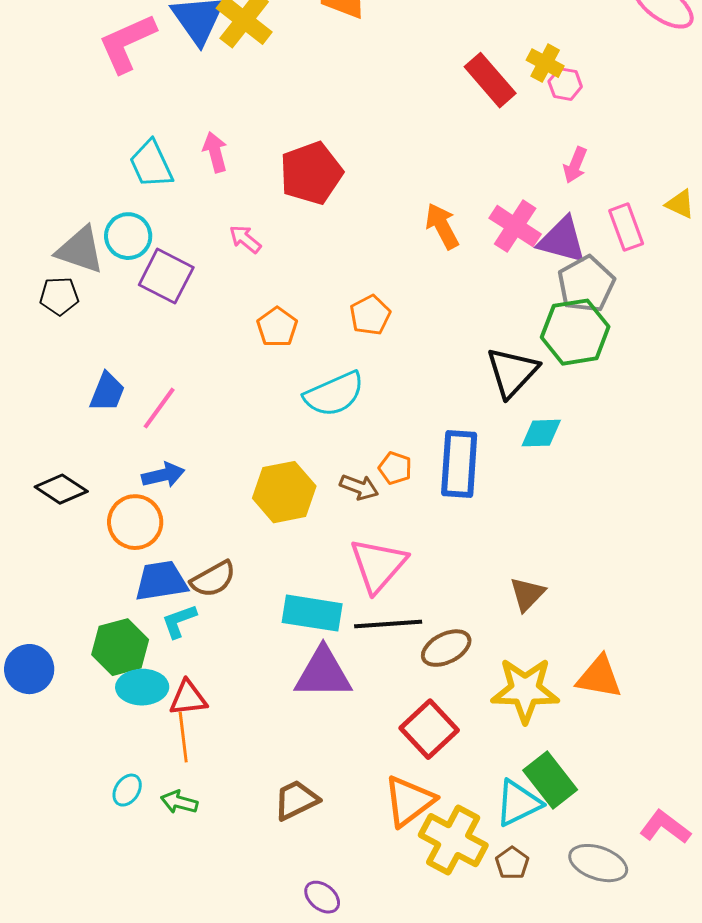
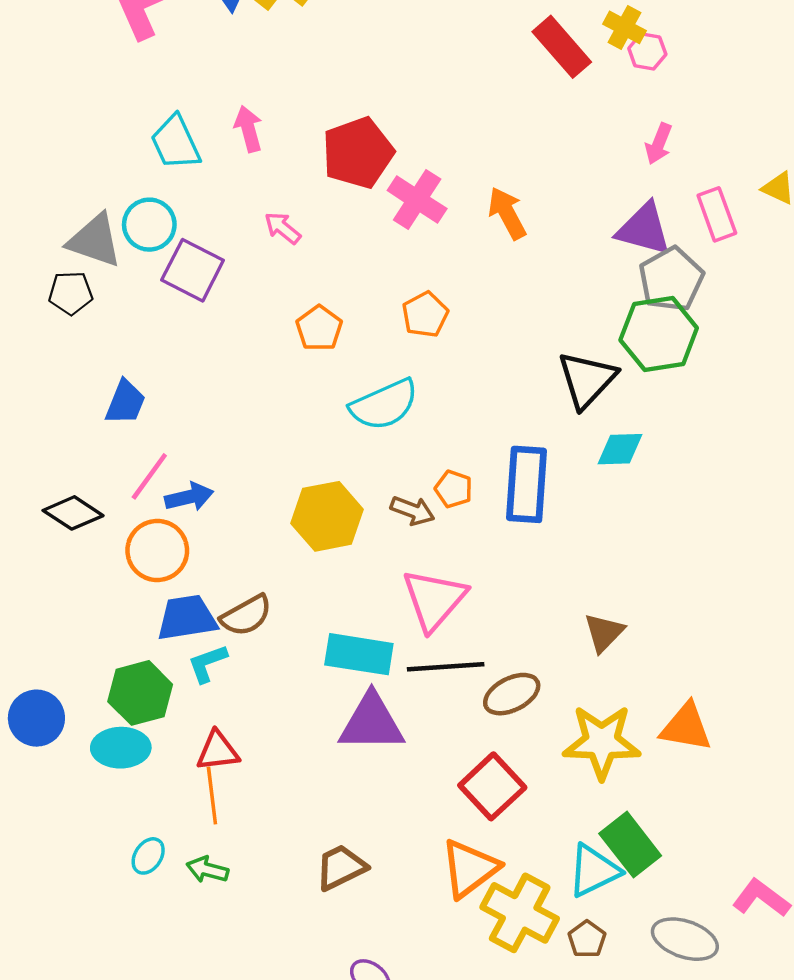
pink cross: (515, 226) -> (417, 200), moved
pink line: (159, 408) -> (149, 476), moved
cyan ellipse: (142, 687) -> (121, 748), moved

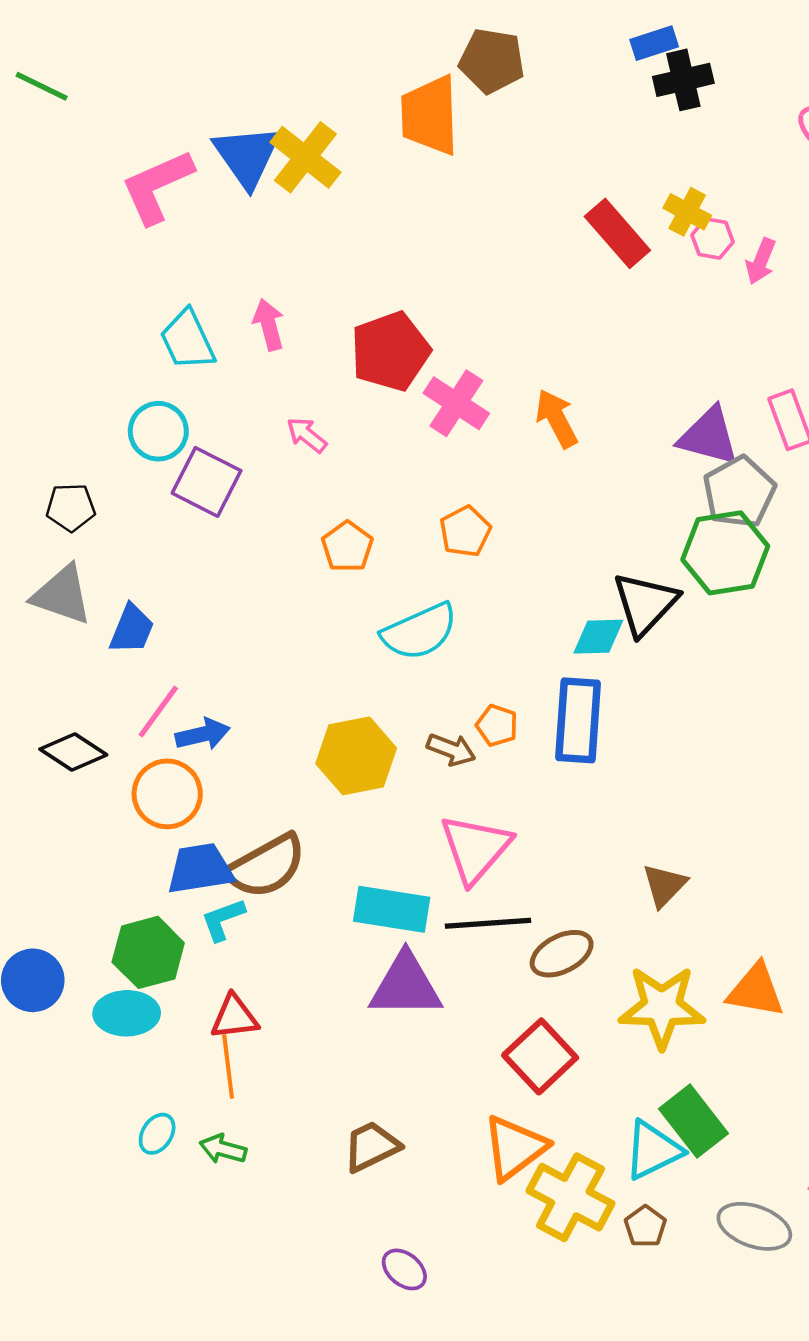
pink arrow: (659, 144) -> (761, 261), moved
gray triangle: (95, 241) -> (62, 595), moved
cyan diamond: (620, 449) -> (598, 637), moved
brown semicircle: (246, 615) -> (266, 866), size x1.4

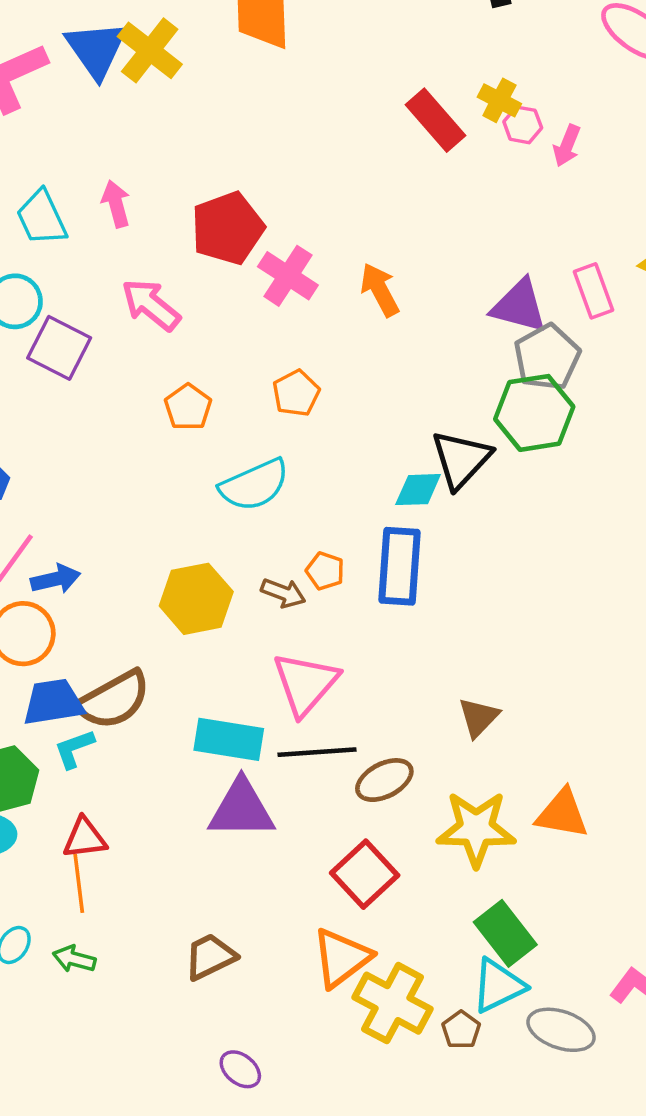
pink arrow: (307, 435) -> (151, 305), size x1.6
cyan triangle: (653, 1150) -> (498, 986), moved

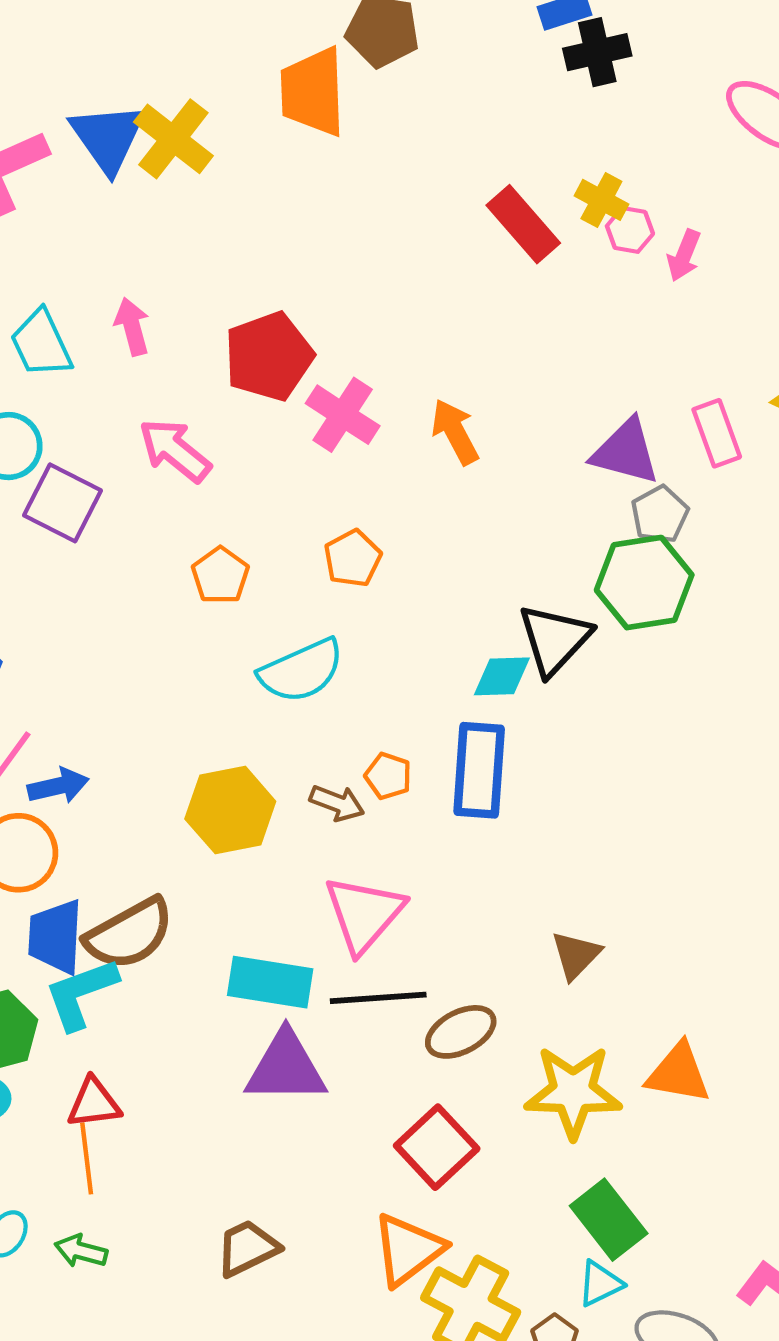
gray pentagon: (547, 357) -> (660, 514), size x0.7
blue trapezoid: (53, 702) -> (55, 937), turned -78
cyan L-shape: (74, 749) -> (81, 994), size x1.5
cyan triangle: (498, 986) -> (600, 1284), size x0.7

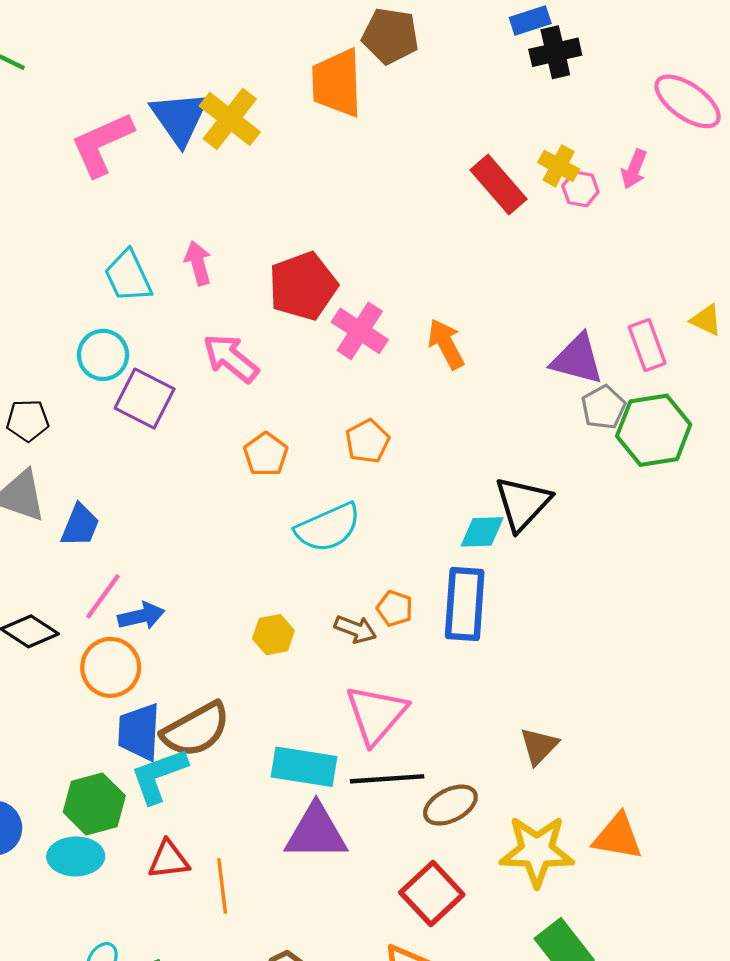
pink arrow: (684, 255) -> (634, 169), moved
green hexagon: (644, 583) -> (654, 430), moved
yellow hexagon: (230, 810) -> (273, 635), size x0.6
orange line: (87, 1158) -> (222, 886), moved

